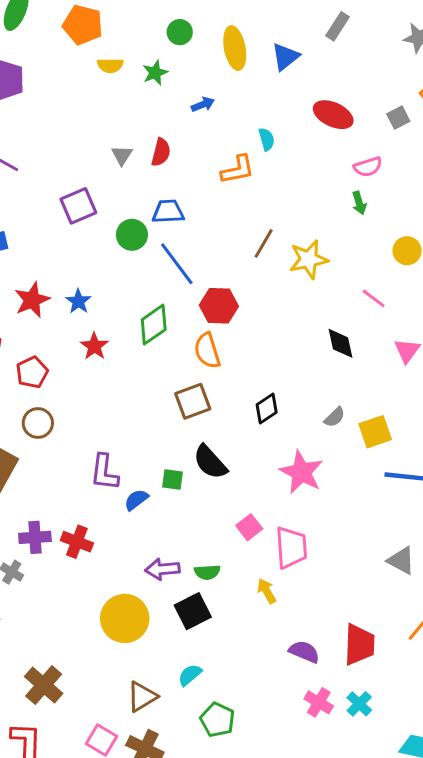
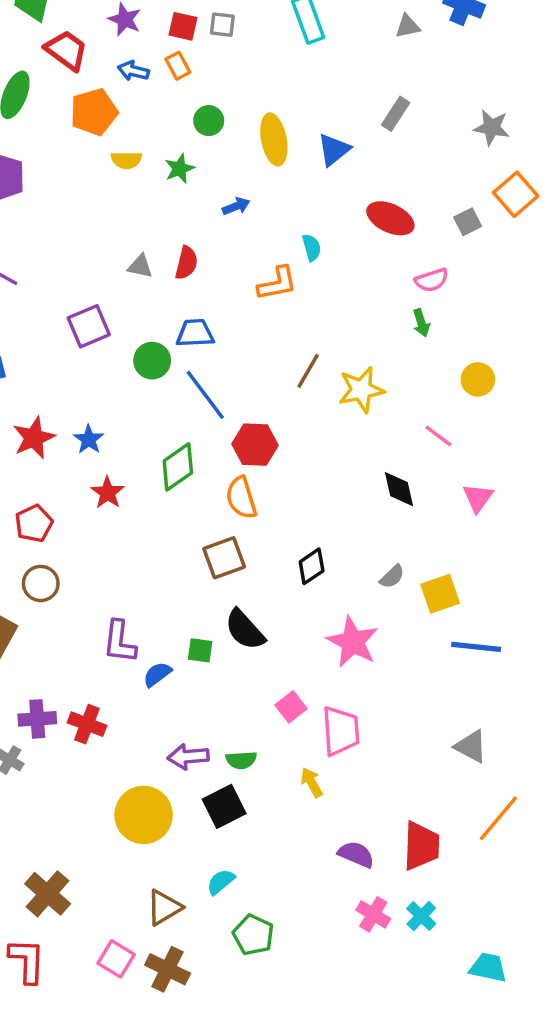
orange pentagon: (83, 25) -> (94, 112), turned -30
gray triangle: (122, 155) -> (140, 266), turned -50

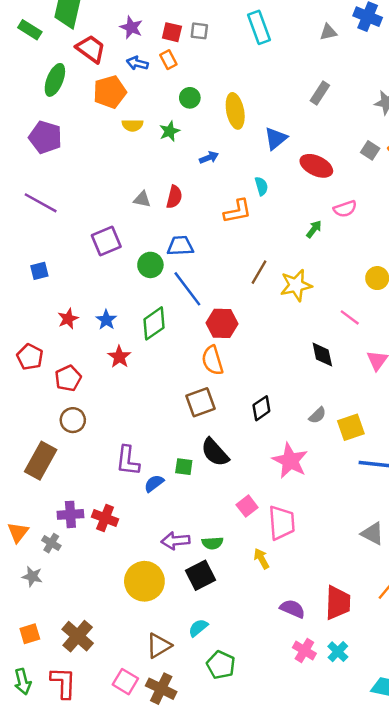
blue triangle: (334, 150) -> (276, 138), moved
gray square: (468, 222) -> (370, 150), moved, turned -30
green arrow: (421, 323) -> (314, 229), moved, turned -126
red star: (34, 438) -> (68, 319), size x0.7
green diamond: (178, 467) -> (154, 323), moved

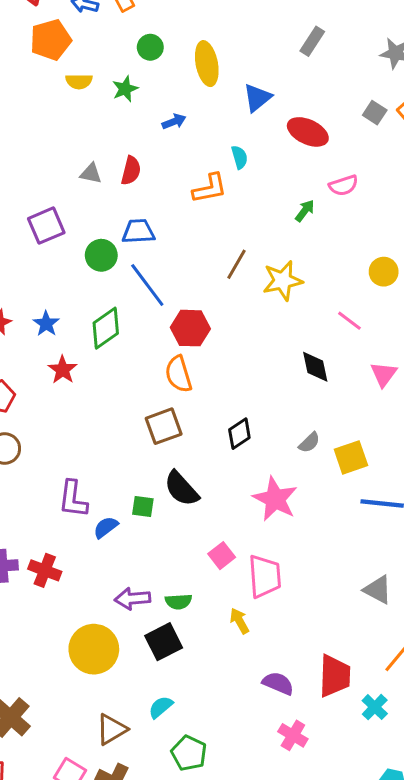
cyan cross: (338, 652) -> (375, 707), moved

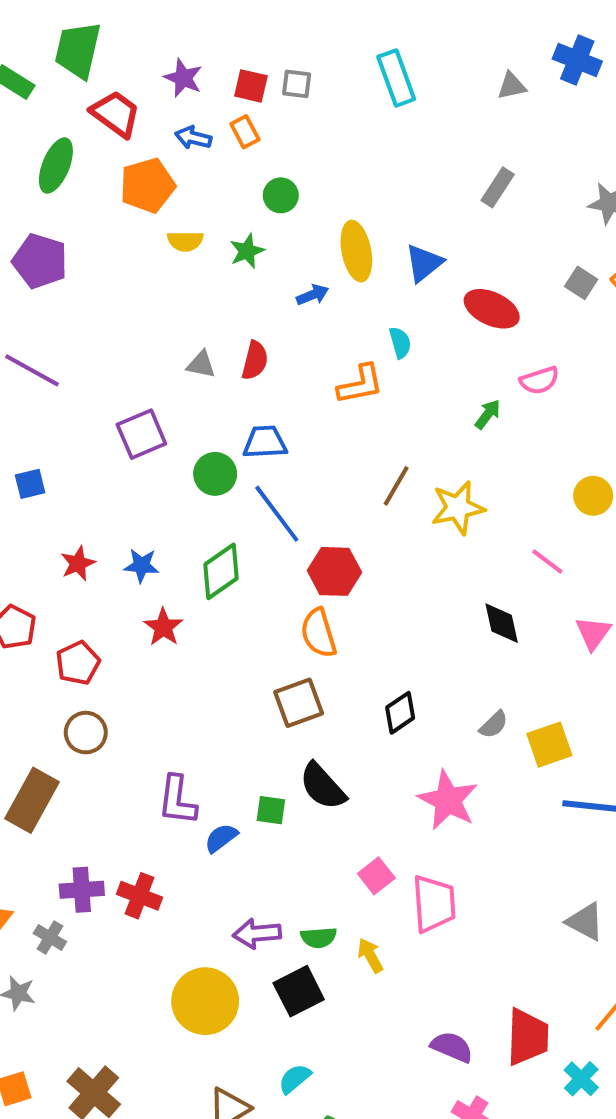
yellow ellipse: (207, 64) -> (356, 251), moved
blue star: (46, 324) -> (141, 565), turned -30
yellow arrow: (239, 621) -> (370, 955), moved

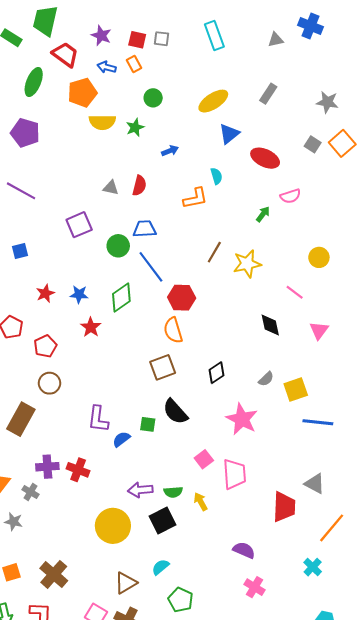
yellow semicircle: (185, 241) -> (102, 122), size x1.4
yellow ellipse: (356, 251) -> (213, 101), moved, turned 68
red trapezoid: (527, 1037) -> (284, 507), moved

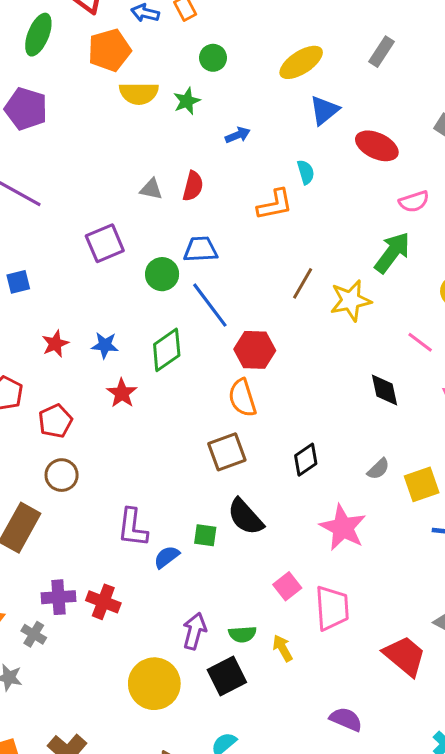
green arrow: (263, 214) -> (392, 253), moved, size x1.8
purple arrow: (140, 490) -> (194, 631), turned 110
red trapezoid: (284, 507) -> (405, 656), turned -52

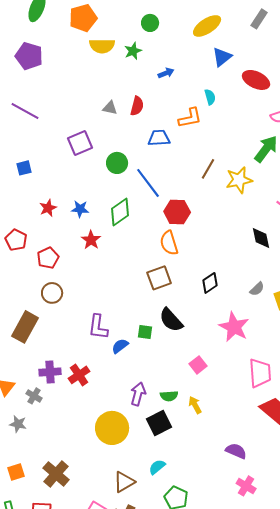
blue trapezoid: (201, 249) -> (159, 138), moved
red cross: (103, 602) -> (79, 375), turned 35
pink trapezoid: (332, 608) -> (260, 373), moved

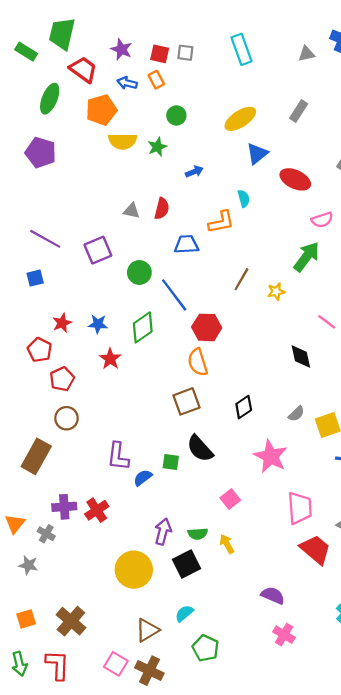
purple line: (25, 111) -> (45, 239), moved
yellow star: (239, 180) -> (276, 292), size x0.6
red pentagon: (16, 240) -> (40, 350), moved

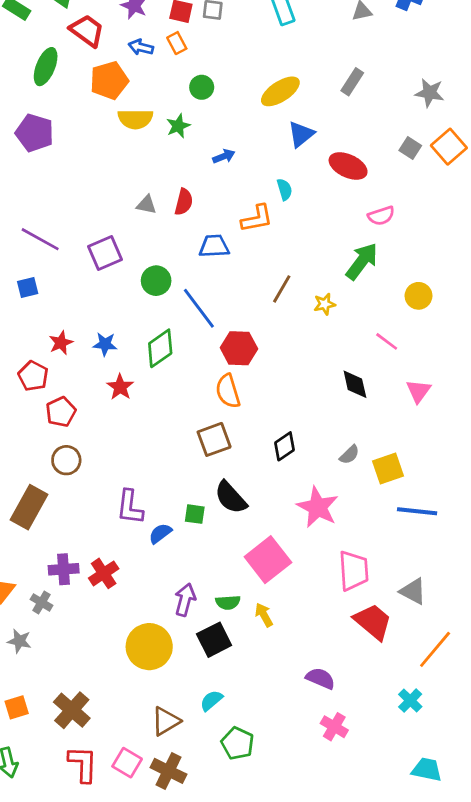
pink square: (230, 499) -> (268, 560), size x1.8
red L-shape: (58, 665) -> (83, 764), moved

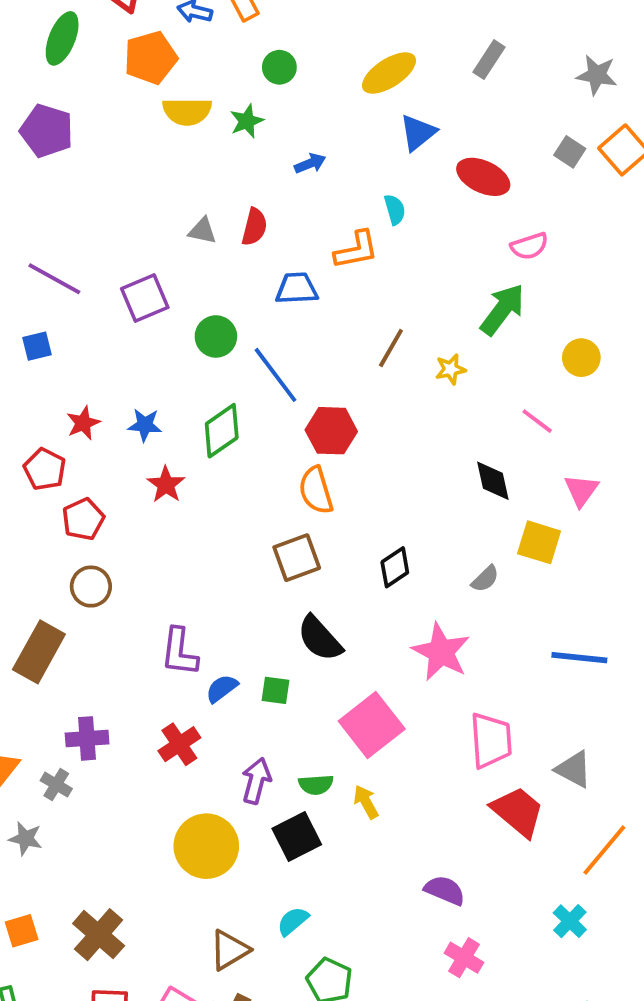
yellow square: (388, 468) -> (539, 542), moved, turned 36
green square: (195, 514) -> (276, 690), moved
red cross: (104, 573) -> (179, 744), moved

